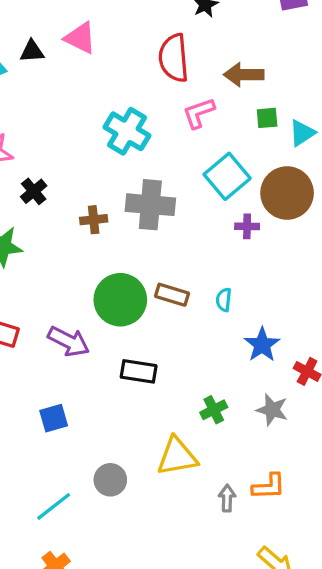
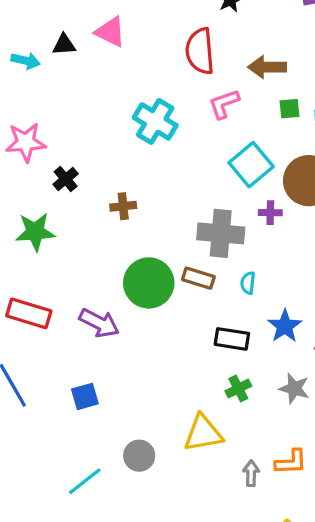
gray cross: (150, 205) -> (221, 233), moved
black rectangle: (139, 371) -> (232, 339), moved

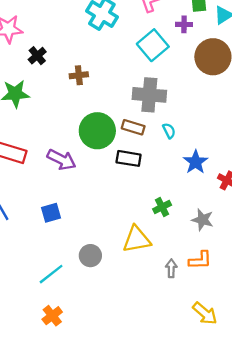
cyan square: (251, 165) -> (153, 45), moved
purple cross: (270, 213) -> (184, 24), moved
cyan semicircle: (248, 283) -> (169, 131), turned 147
black rectangle: (232, 339) -> (129, 158), moved
gray star: (294, 388) -> (203, 220), moved

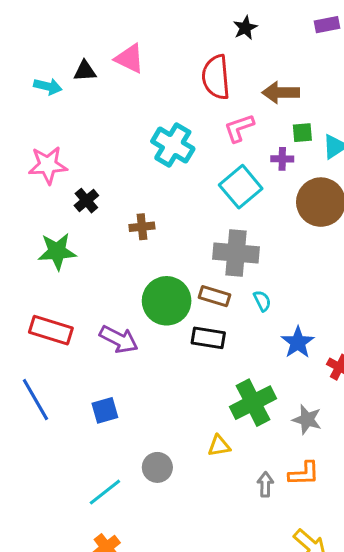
green cross: (162, 207) -> (253, 403), size x1.8
yellow triangle: (137, 239) -> (219, 446), size x0.6

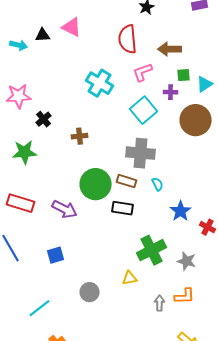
cyan line: (105, 492) -> (40, 308), moved

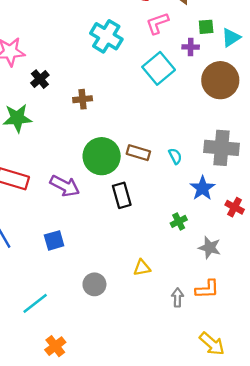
gray cross: (140, 153) -> (221, 148), moved
black rectangle: (122, 208) -> (122, 195), moved, turned 65
green cross: (152, 250) -> (179, 221), moved, size x0.5

